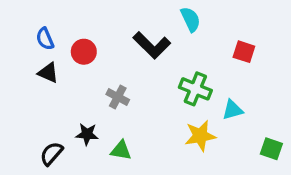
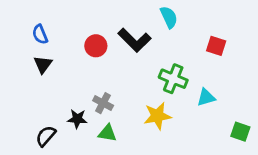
red circle: (84, 52) -> (96, 46), moved
black triangle: (48, 73) -> (43, 64), turned 42
gray cross: (118, 97) -> (103, 103), moved
yellow star: (200, 136) -> (157, 116), moved

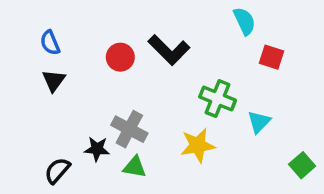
cyan semicircle: (169, 17) -> (245, 21), moved
cyan triangle: (206, 97) -> (259, 122), turned -30
gray cross: (103, 103) -> (129, 129), size x1.4
green square: (240, 132) -> (302, 165), turned 30

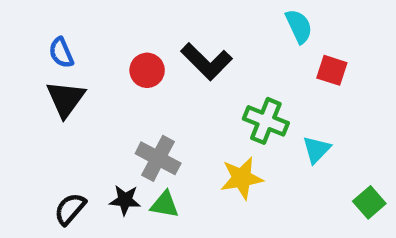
black triangle: (54, 81) -> (66, 99), size x1.4
black star: (97, 149) -> (125, 200), moved

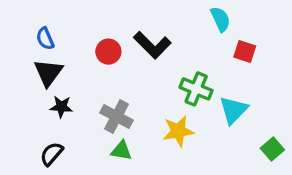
cyan triangle: (316, 150) -> (233, 110), size x1.4
black star: (125, 200) -> (61, 107), moved

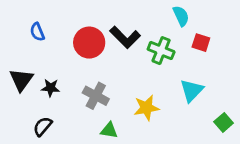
red circle: (108, 52) -> (89, 43), size x1.5
black triangle: (48, 73) -> (21, 80), moved
green cross: (196, 89) -> (161, 51), moved
green triangle: (121, 151) -> (109, 130), moved

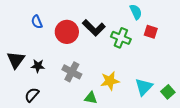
blue semicircle: (37, 32) -> (37, 22), moved
cyan triangle: (192, 90) -> (144, 87), moved
green triangle: (109, 130) -> (91, 98), moved

